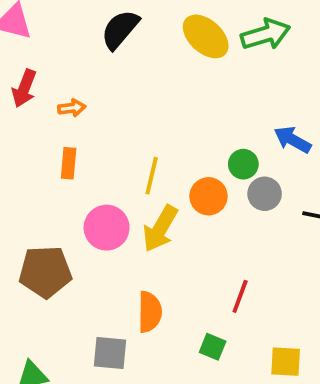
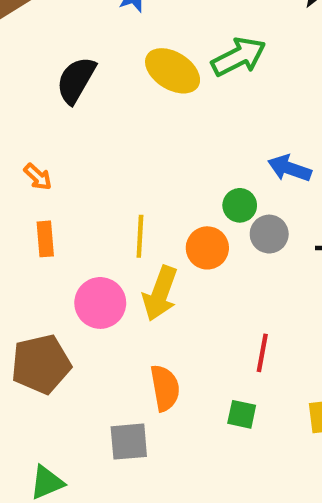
orange arrow: (72, 108) -> (38, 177), turned 60

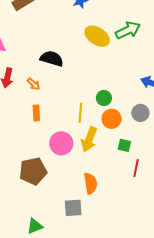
black semicircle: (76, 80) -> (52, 59), moved, turned 75
green circle: (240, 205) -> (104, 98), moved
green square: (242, 414) -> (124, 145), moved

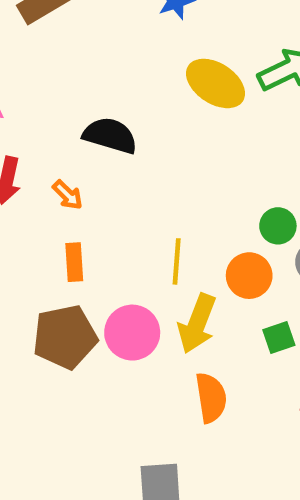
green circle: (104, 98) -> (278, 226), moved
green square: (124, 145) -> (279, 338), turned -32
brown pentagon: (33, 171) -> (65, 337), moved
orange semicircle: (90, 183) -> (211, 398), moved

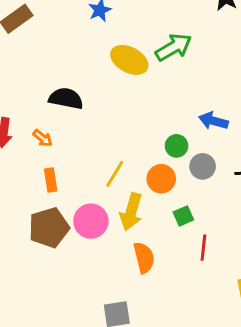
yellow line: (177, 261) -> (115, 174), turned 32

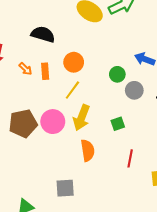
orange arrow: (43, 138) -> (25, 69), moved
orange circle: (161, 179) -> (74, 62), moved
orange rectangle: (51, 180) -> (45, 71), moved
red line: (203, 248) -> (130, 158), moved

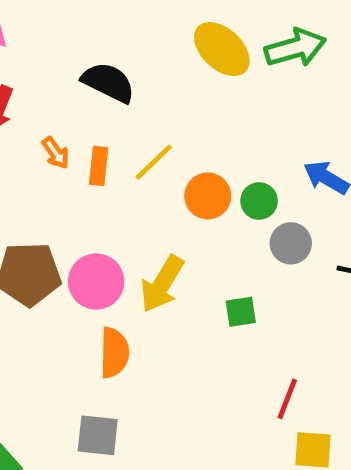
orange circle: (74, 62) -> (208, 196), moved
yellow line: (72, 90) -> (154, 162), moved
orange semicircle: (88, 150) -> (114, 353), moved
red line: (130, 158) -> (287, 399), moved

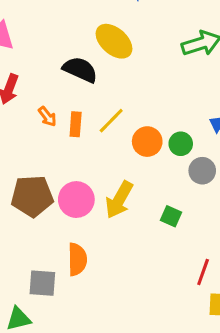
yellow ellipse: (222, 49) -> (114, 41), moved
green square: (241, 312) -> (171, 216), turned 35
orange semicircle: (114, 353) -> (77, 259), moved
gray square: (98, 435) -> (42, 283), moved

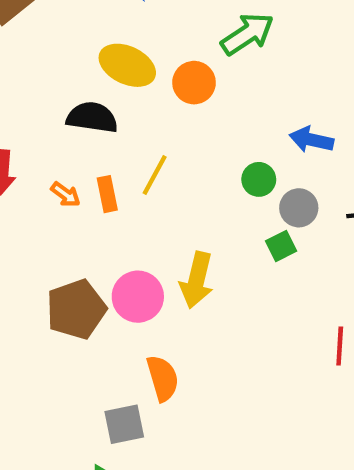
orange circle: (147, 142) -> (194, 83), moved
green square: (171, 216) -> (281, 246), moved, turned -35

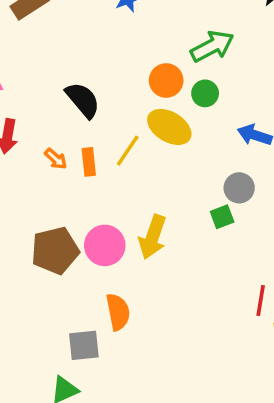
yellow ellipse: (127, 65) -> (169, 127), moved
black semicircle: (92, 117) -> (83, 100), turned 36
green circle: (259, 179) -> (205, 93), moved

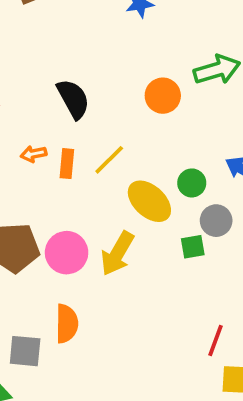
green circle: (205, 93) -> (192, 183), moved
yellow ellipse: (169, 127) -> (149, 201), moved
orange arrow: (56, 159) -> (34, 154), turned 115

